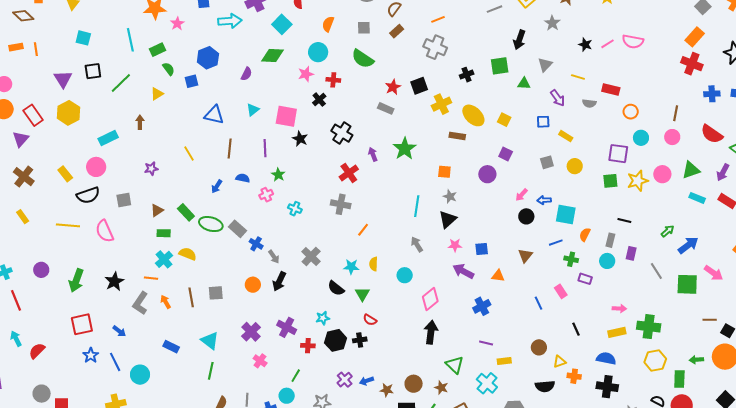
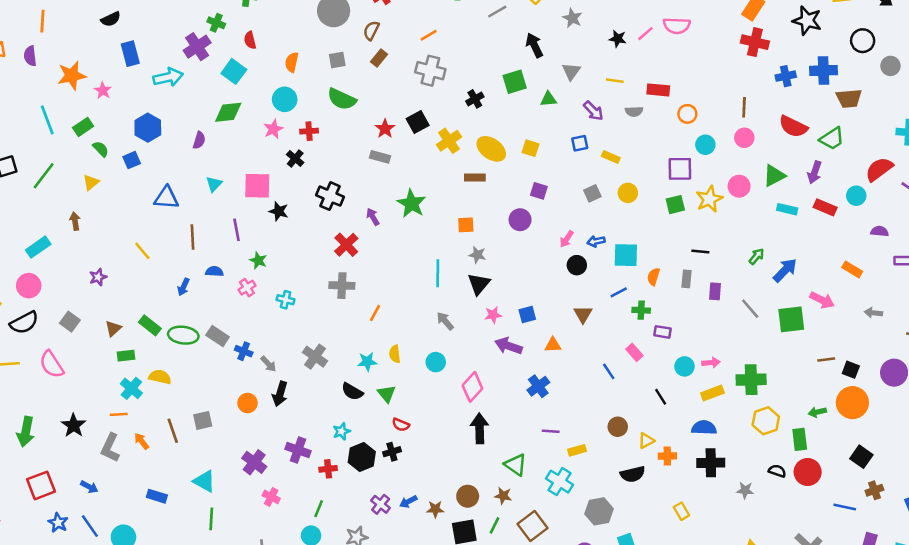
black arrow: (519, 40) -> (534, 45), turned 144
gray square: (124, 200) -> (70, 322), turned -35
cyan circle: (607, 261) -> (685, 366), moved

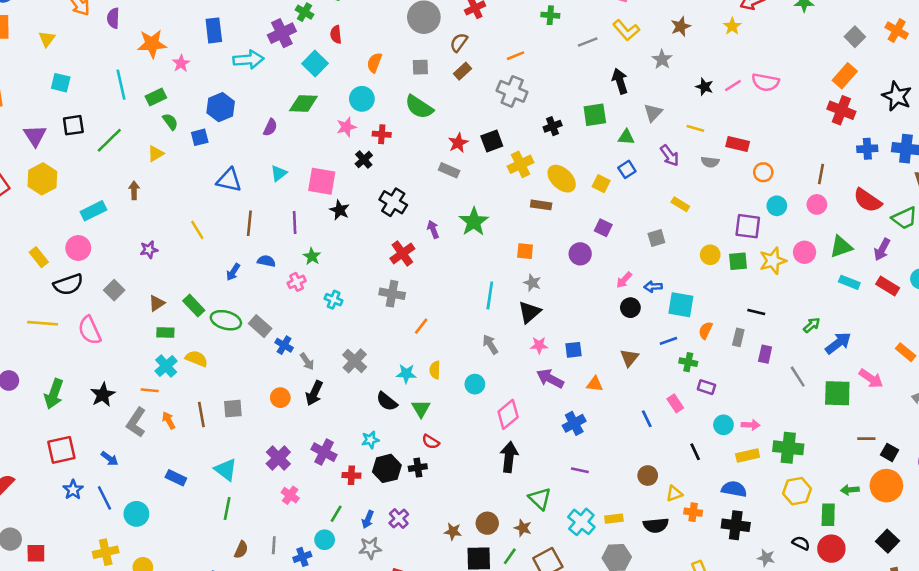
blue square: (580, 143) -> (627, 169), moved, turned -30
yellow circle: (628, 193) -> (710, 255), moved
yellow rectangle: (577, 450) -> (614, 519), moved
blue arrow: (408, 502) -> (368, 519), moved, turned -48

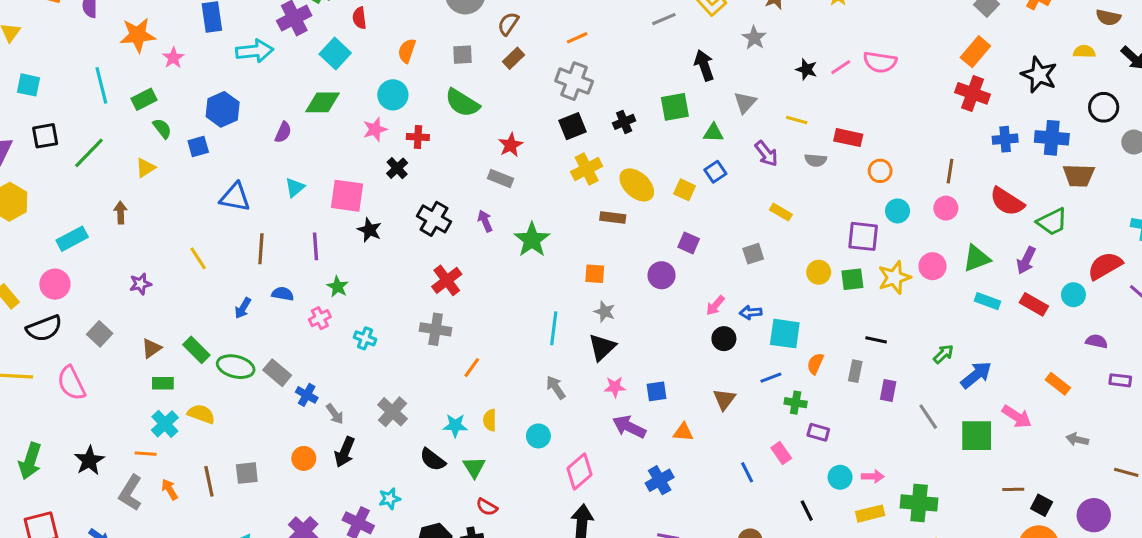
black square: (492, 141) -> (573, 126), moved
purple arrow: (433, 229) -> (485, 221), moved
cyan star: (370, 440) -> (390, 499), moved

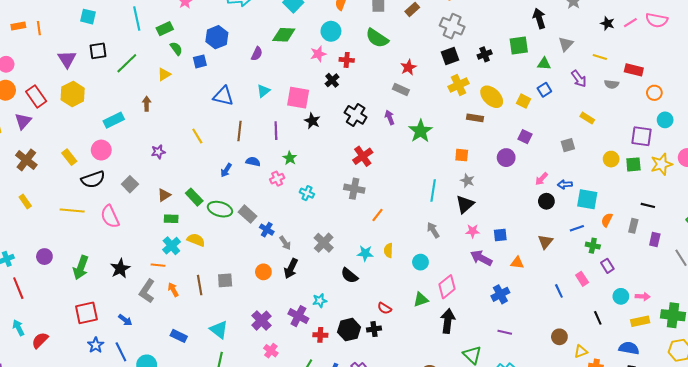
purple rectangle: (818, 432) -> (607, 266), turned 40
green triangle: (474, 467) -> (421, 300), moved, turned 42

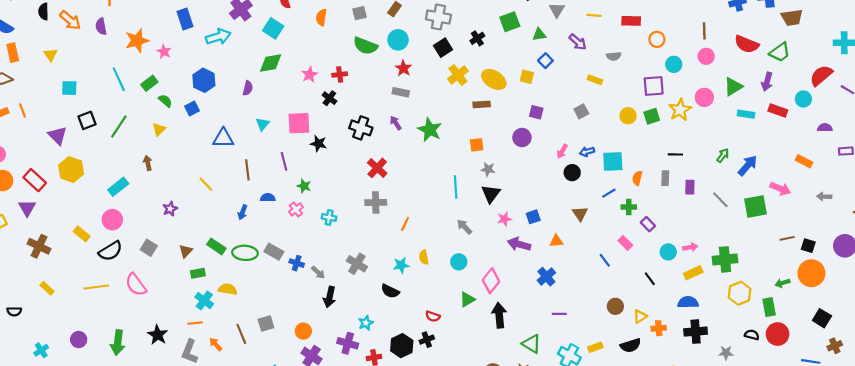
cyan circle: (331, 31) -> (398, 40), moved
gray semicircle: (612, 84) -> (614, 56), moved
orange circle: (263, 272) -> (303, 331), moved

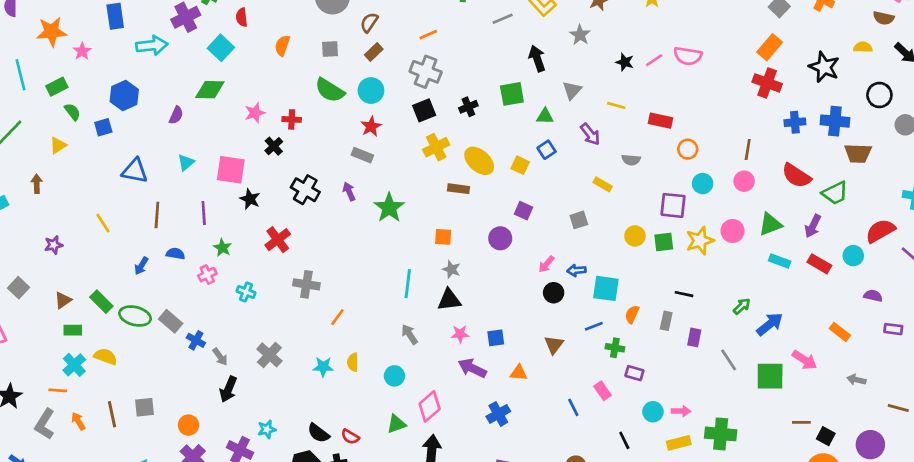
red cross: (377, 168) -> (278, 240), moved
black triangle: (491, 194) -> (449, 300), turned 36
purple rectangle: (648, 224) -> (634, 373), turned -40
black semicircle: (390, 291) -> (318, 433), moved

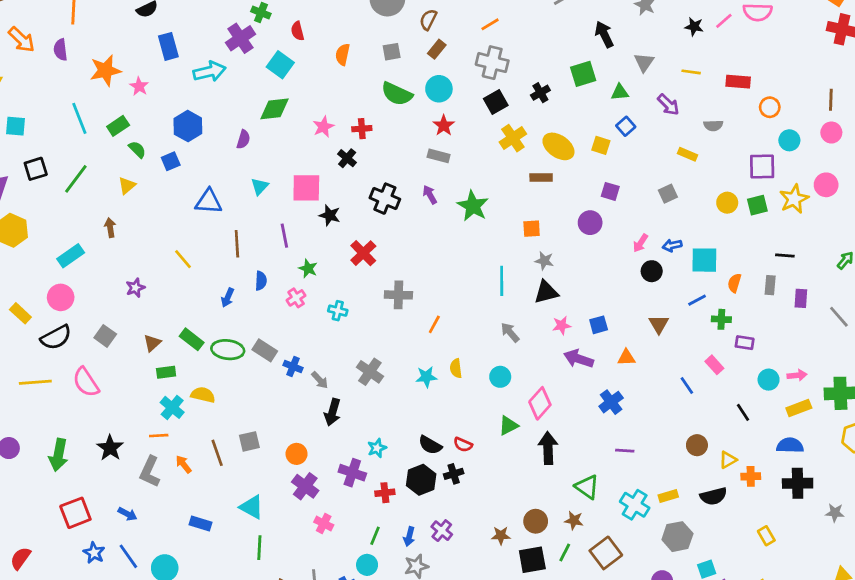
blue semicircle: (175, 254) -> (261, 281), turned 90

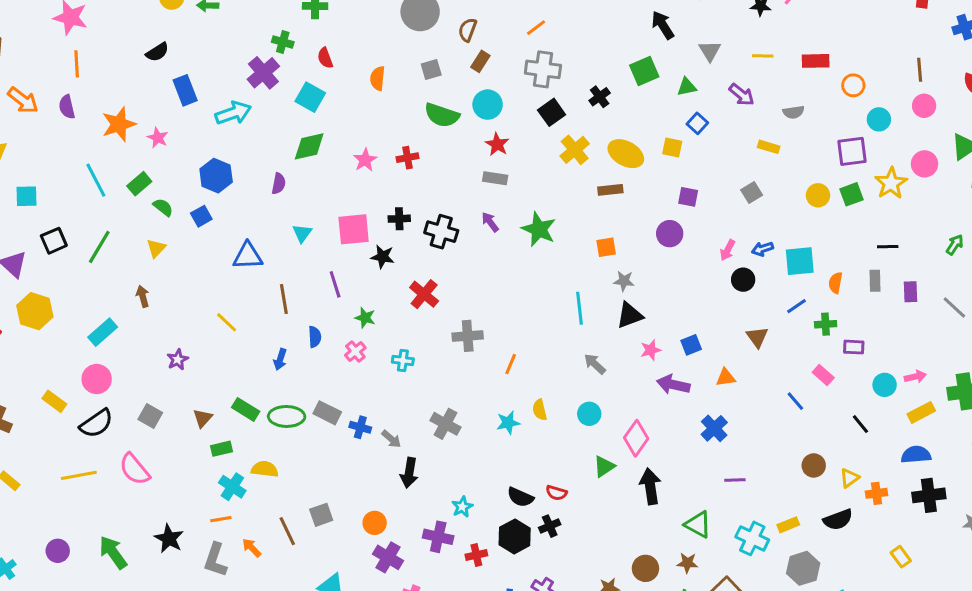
black cross: (347, 158) -> (399, 219), moved, turned -36
green arrow: (58, 455) -> (113, 552), turned 140

